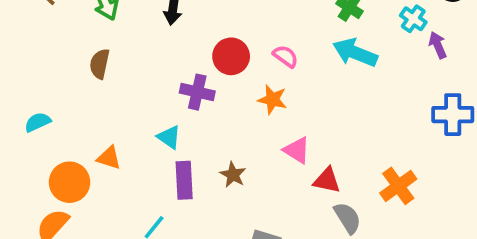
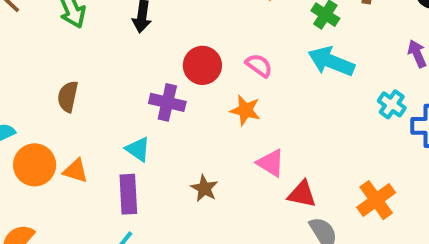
cyan cross: (413, 19) -> (392, 104), moved
brown semicircle: (100, 64) -> (68, 97), moved
purple rectangle: (184, 180) -> (128, 194), moved
orange circle: (70, 182) -> (35, 165), moved

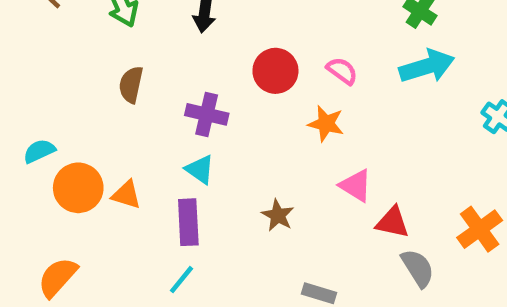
cyan arrow: (331, 61) -> (427, 66), turned 141
brown semicircle: (68, 97) -> (131, 85), moved
purple cross: (167, 102) -> (207, 114), moved

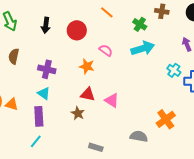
red circle: (275, 71) -> (77, 30), moved
orange star: (326, 124) -> (87, 66), moved
red triangle: (392, 222) -> (88, 94), moved
gray semicircle: (418, 268) -> (139, 136), turned -48

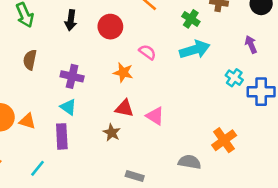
cyan line: (36, 141) -> (38, 168), moved

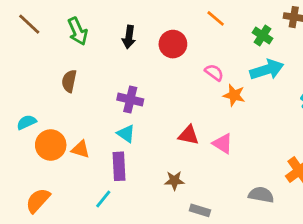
brown semicircle: (30, 60) -> (69, 81), moved
orange star: (123, 73) -> (234, 95), moved
brown star: (112, 133) -> (174, 181), moved, turned -30
cyan line: (38, 168) -> (103, 199), moved

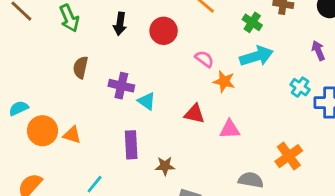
brown semicircle: (69, 81) -> (81, 67), moved
cyan triangle: (126, 134) -> (147, 101), moved
red triangle: (189, 135) -> (195, 114), moved
pink triangle: (223, 144) -> (230, 129), moved, turned -35
purple rectangle: (119, 166) -> (131, 145), moved

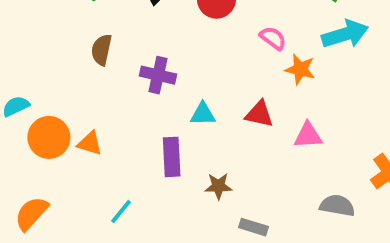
cyan triangle: (147, 101) -> (203, 114), moved, turned -36

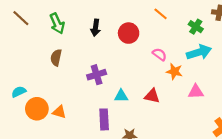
brown semicircle: (102, 50) -> (56, 58), moved
purple cross: (158, 75) -> (97, 75), turned -30
pink triangle: (308, 135) -> (196, 92), moved

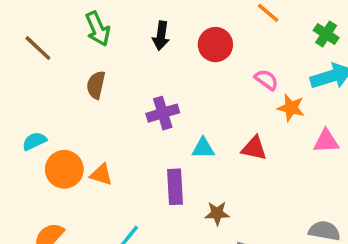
brown line: (21, 18) -> (38, 48), moved

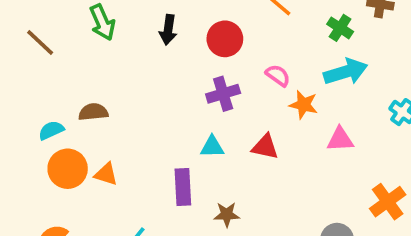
brown semicircle: (96, 85) -> (93, 112), moved, turned 72
purple cross: (163, 113) -> (223, 94), moved
cyan semicircle: (34, 141) -> (51, 130), moved

